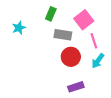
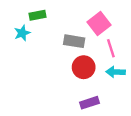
green rectangle: (51, 14) -> (38, 15), moved, turned 56
cyan arrow: (98, 61) -> (116, 72), turned 56

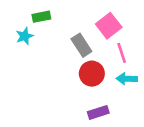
gray rectangle: (74, 41) -> (81, 45), turned 48

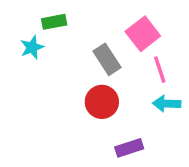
red circle: (92, 74) -> (102, 102), moved

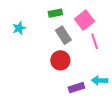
green rectangle: (54, 22) -> (55, 13), moved
cyan arrow: (167, 104) -> (100, 80), moved

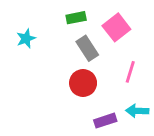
pink line: (95, 41) -> (130, 72), moved, turned 35

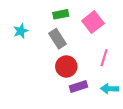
gray rectangle: (87, 48) -> (57, 39), moved
purple rectangle: (105, 121) -> (79, 86), moved

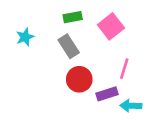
purple rectangle: (79, 86) -> (107, 94), moved

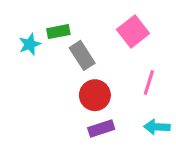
green rectangle: (73, 17) -> (58, 32), moved
purple rectangle: (107, 94) -> (101, 129), moved

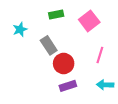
green rectangle: (58, 32) -> (56, 15), moved
gray rectangle: (82, 55) -> (49, 45), moved

